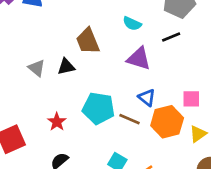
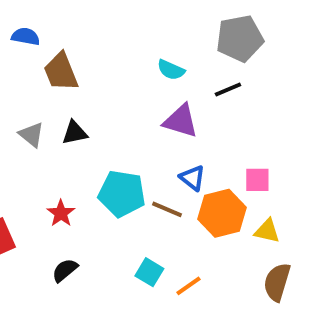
brown trapezoid: (88, 41) -> (61, 72), moved
yellow triangle: (198, 134) -> (267, 231), turned 48

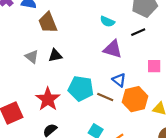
pink square: (257, 180) -> (154, 66), moved
red star: (61, 213) -> (48, 99), size x1.6

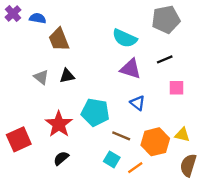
cyan semicircle: (107, 21) -> (125, 38), size x1.5
black line: (138, 32) -> (165, 59), moved
brown line: (105, 97) -> (121, 136), moved
orange hexagon: (135, 99) -> (155, 142), moved

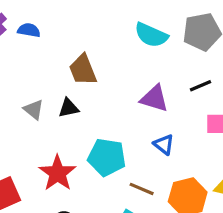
cyan semicircle: (125, 38) -> (151, 35), moved
brown trapezoid: (59, 39) -> (83, 70), moved

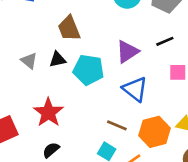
purple triangle: (154, 98) -> (127, 52), turned -50
blue triangle: (164, 145) -> (135, 89), size x1.5
cyan pentagon: (107, 157) -> (89, 70), moved

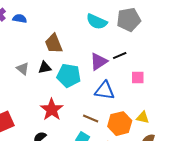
black line: (165, 41) -> (120, 56), moved
blue triangle: (135, 89) -> (105, 91), turned -30
red star: (48, 112) -> (52, 110), moved

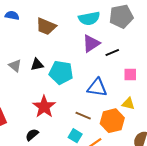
cyan semicircle: (97, 22) -> (89, 18), turned -35
brown trapezoid: (54, 44) -> (46, 26), moved, turned -45
purple triangle: (99, 62) -> (91, 43), moved
yellow triangle: (143, 118) -> (128, 104), moved

